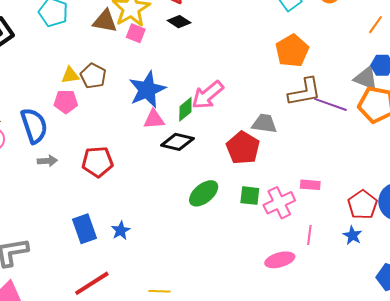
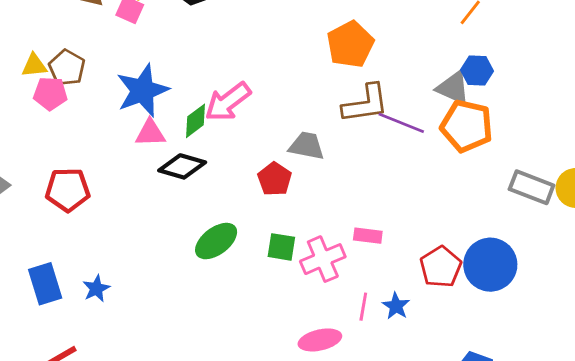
pink pentagon: (66, 102) -> (50, 94), moved
red pentagon: (243, 148) -> (275, 179), size x0.7
blue star: (352, 235) -> (396, 306), moved

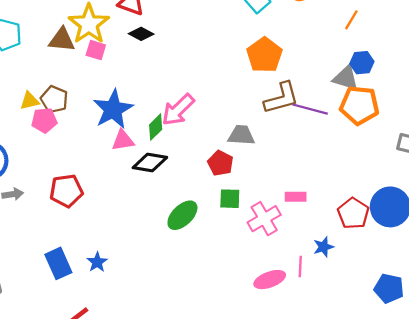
green square: (281, 247) -> (230, 199), moved
blue star: (396, 306) -> (323, 247), turned 30
pink line: (363, 307) -> (300, 266), moved

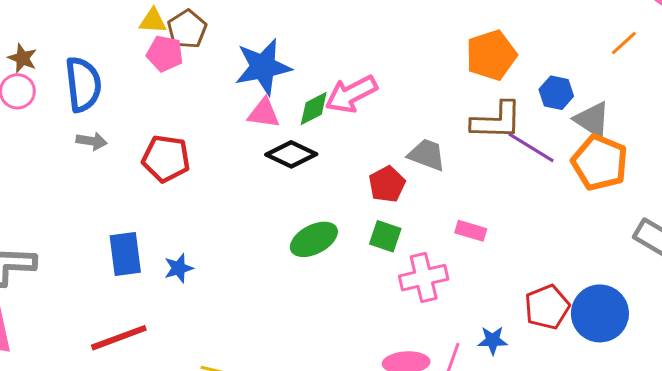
blue hexagon: (362, 63) -> (556, 93), moved
pink rectangle: (296, 197) -> (471, 231), moved

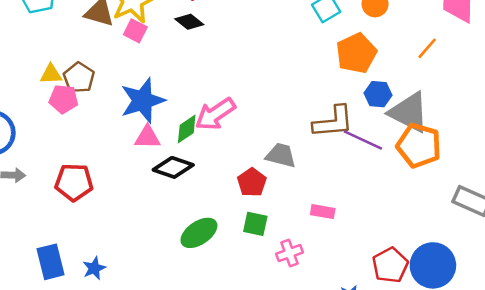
orange pentagon: (491, 55) -> (356, 53), moved
gray triangle: (592, 120) -> (409, 112), size x1.4
pink cross: (424, 278) -> (290, 253), size x0.7

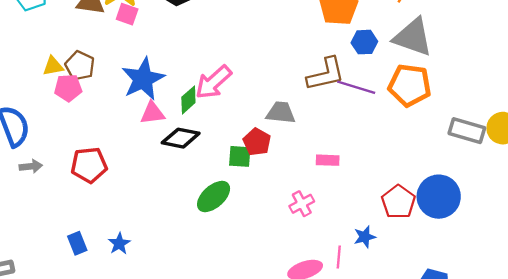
gray triangle: (409, 112) -> (413, 37), moved
green square: (255, 224) -> (240, 156), moved
blue rectangle: (50, 262) -> (77, 243), size x0.7

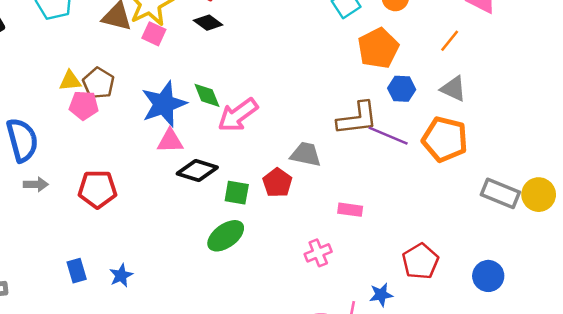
gray triangle: (413, 37) -> (453, 89), size x0.6
green diamond: (188, 100) -> (207, 95), moved, turned -76
green square: (240, 156) -> (237, 193), moved
blue circle: (439, 197) -> (488, 276), moved, size x0.7

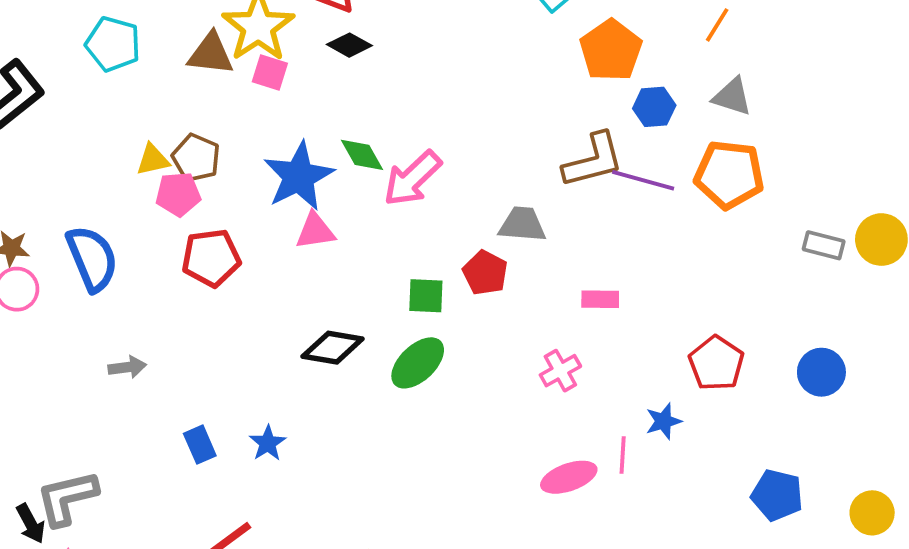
black diamond: (197, 171) -> (333, 348), moved
gray arrow: (36, 184) -> (127, 367), moved
red pentagon: (97, 189) -> (211, 258), moved
gray rectangle: (500, 193) -> (824, 245), size x0.7

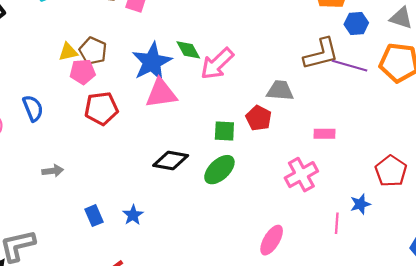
pink triangle: (315, 231) -> (161, 93), size x1.4
blue semicircle: (92, 258) -> (33, 108), size x0.7
pink cross: (560, 371) -> (301, 175), size x1.4
pink ellipse: (569, 477) -> (272, 240), moved, turned -40

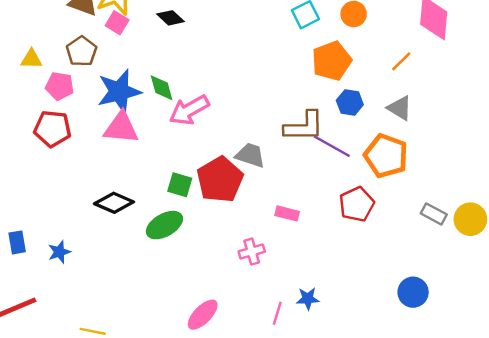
brown pentagon: (93, 51) -> (81, 51), moved
pink pentagon: (83, 72) -> (60, 86), moved
red pentagon: (259, 118) -> (220, 180), size x1.6
red pentagon: (391, 171) -> (357, 204), moved
pink cross: (301, 175) -> (252, 252), size x0.7

